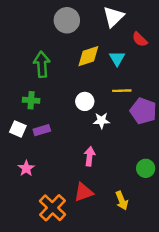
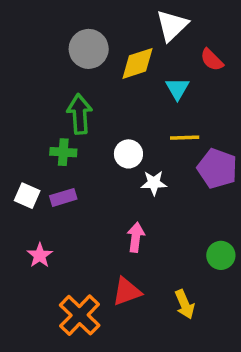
gray circle: (67, 20) -> (89, 49), moved
yellow diamond: (88, 56) -> (138, 63), moved
green arrow: (42, 64) -> (80, 114), moved
green cross: (31, 100) -> (63, 152), moved

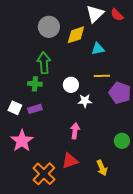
red semicircle: (212, 60) -> (117, 15), moved
cyan triangle: (177, 89) -> (98, 49), turned 48
pink star: (40, 255) -> (22, 141), size x1.6

